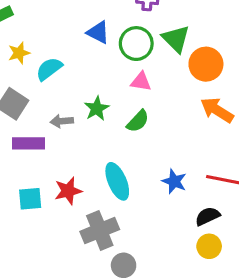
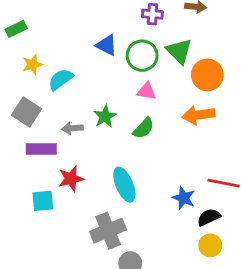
orange arrow: (217, 110) -> (198, 115), moved, turned -40
blue star: (174, 181) -> (184, 198), moved
red star: (68, 191) -> (71, 179), moved

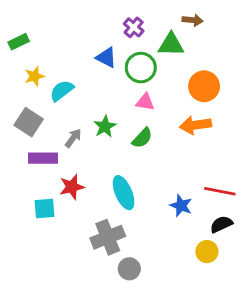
purple cross: (152, 14) -> (134, 27), moved, turned 36
green triangle: (179, 51) -> (171, 45), moved, turned -44
gray arrow: (72, 128) -> (73, 138), turned 132
black semicircle: (209, 217) -> (221, 224), moved

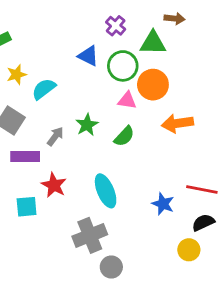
orange circle: (204, 86) -> (153, 85), moved
red star: (72, 187) -> (54, 185), turned -30

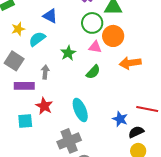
blue triangle: (88, 56) -> (50, 16), moved
green star: (87, 125) -> (68, 53), moved
gray arrow: (55, 136) -> (45, 72), turned -32
black semicircle: (203, 222) -> (136, 132), moved

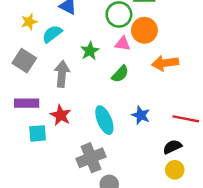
gray arrow: (45, 72) -> (62, 74), size x1.5
purple rectangle: (24, 86) -> (27, 103), moved
blue star: (120, 119) -> (141, 115), moved

